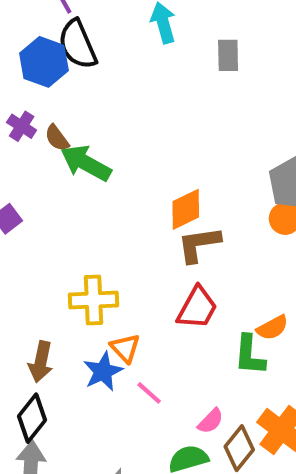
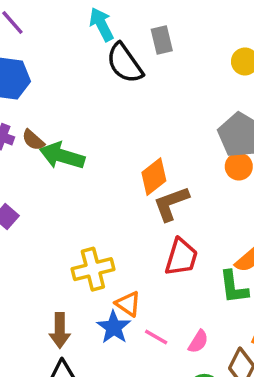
black semicircle: (78, 44) -> (125, 63), moved
pink semicircle: (211, 421) -> (198, 342), moved

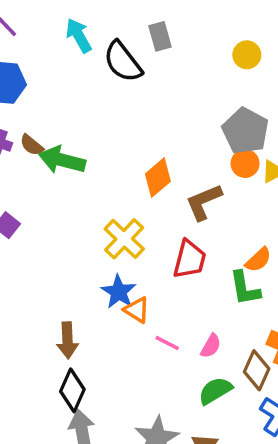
cyan arrow: (102, 24) -> (79, 35), moved
brown L-shape: (171, 204) -> (204, 202), moved
yellow cross: (93, 269) -> (124, 239), moved, turned -30
blue star: (114, 327) -> (119, 292), moved

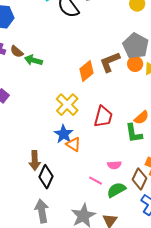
green arrow: (62, 160) -> (33, 60), size x0.7
brown L-shape: (204, 202) -> (110, 62), moved
pink line: (167, 343) -> (96, 181), moved
pink semicircle: (211, 346) -> (114, 165), turned 56
black diamond: (72, 390) -> (46, 177), moved

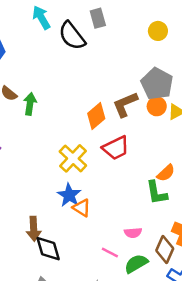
green arrow: (33, 60) -> (30, 104), turned 84
red trapezoid: (103, 117) -> (116, 148), moved, turned 50
black diamond: (46, 177) -> (48, 249), turned -40

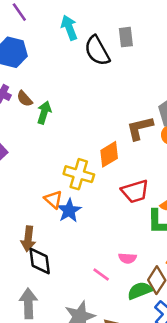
orange diamond: (96, 116) -> (109, 154), moved
red trapezoid: (116, 148) -> (135, 191), moved
yellow cross: (73, 158) -> (79, 174), turned -36
orange triangle: (82, 208) -> (53, 199), moved
green semicircle: (136, 264) -> (140, 291), moved

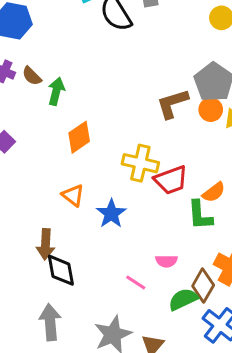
orange diamond: (109, 154) -> (79, 137), moved
yellow cross: (79, 174) -> (140, 163), moved
blue star: (69, 210) -> (111, 214), moved

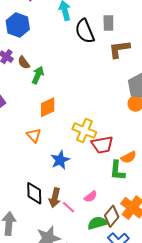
brown L-shape: (172, 104) -> (119, 49), moved
orange triangle: (73, 195) -> (34, 135), moved
brown arrow: (46, 244) -> (55, 198), moved
pink semicircle: (166, 261) -> (91, 197), turned -48
black diamond: (61, 270) -> (34, 193), moved

